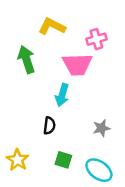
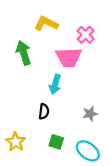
pink cross: (96, 39) -> (86, 35), turned -30

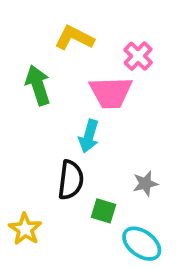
black semicircle: (44, 111) -> (71, 180), size x1.5
green square: (56, 142) -> (103, 211), moved

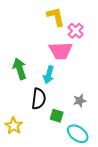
yellow L-shape: (74, 38) -> (56, 17), moved, turned 50
green arrow: (38, 85) -> (20, 69), moved

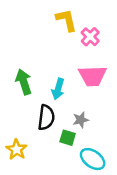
pink trapezoid: (61, 51) -> (93, 76), moved
gray star: (80, 101) -> (81, 120), moved

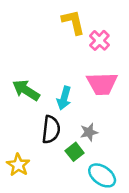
green arrow: (24, 82) -> (26, 90), turned -40
green square: (68, 138) -> (75, 152), turned 35

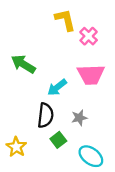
green arrow: (26, 90) -> (23, 64), moved
cyan arrow: (64, 98) -> (57, 87), turned 36
green square: (75, 152) -> (58, 140), moved

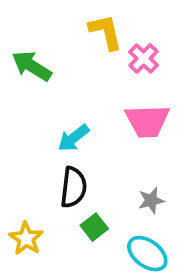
green arrow: (23, 64) -> (32, 66), moved
cyan arrow: (57, 87) -> (73, 138), moved
gray star: (79, 118) -> (151, 201), moved

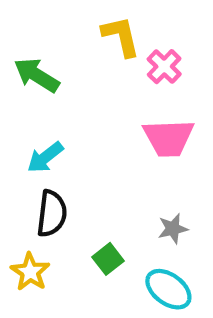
cyan arrow: (73, 138) -> (45, 157), moved
black semicircle: (73, 187) -> (52, 214), moved

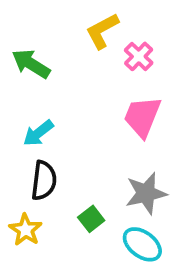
yellow L-shape: (121, 36) -> (102, 31), turned -105
pink trapezoid: (168, 138) -> (142, 117), turned 114
gray star: (173, 229) -> (146, 193), size x1.6

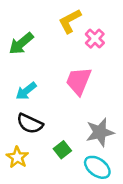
green arrow: (31, 64) -> (21, 44), turned -72
pink trapezoid: (142, 117) -> (79, 81), moved
black semicircle: (44, 181) -> (30, 124), turned 108

